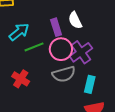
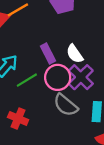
white semicircle: (75, 20) -> (75, 54), moved
gray semicircle: (64, 74) -> (66, 105), turned 65

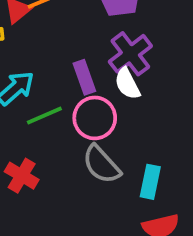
purple cross: (81, 77) -> (130, 54), moved

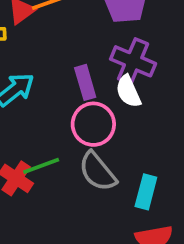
purple cross: (130, 54) -> (133, 61), turned -33
green line: (44, 115) -> (41, 166), moved

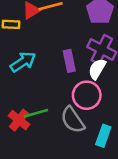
white semicircle: (128, 91) -> (97, 69), turned 50
pink circle: (93, 124) -> (87, 95), moved

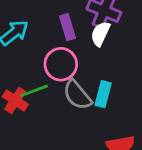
pink circle: (87, 95) -> (61, 64), moved
cyan rectangle: (103, 136) -> (103, 94), moved

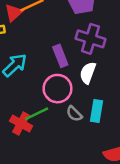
white semicircle: (100, 34) -> (88, 73), moved
gray semicircle: (77, 95) -> (74, 114), size x0.6

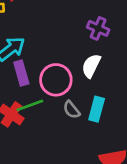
purple cross: (90, 39) -> (98, 28), size x0.7
purple rectangle: (60, 56) -> (21, 73), moved

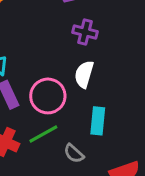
green line: (30, 105) -> (43, 134), moved
gray semicircle: (72, 110) -> (74, 154), moved

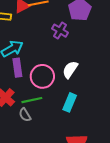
purple cross: (85, 32) -> (60, 31), moved
gray semicircle: (74, 154) -> (25, 115), moved

